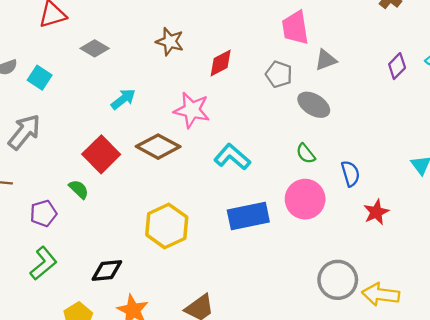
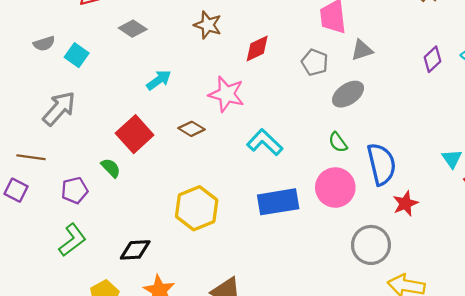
gray ellipse: (314, 105) -> (348, 94), turned -68
brown diamond: (158, 147) -> (191, 129), size x0.6
blue semicircle: (350, 174) -> (381, 164), size x1.6
gray circle: (338, 280) -> (371, 245), moved

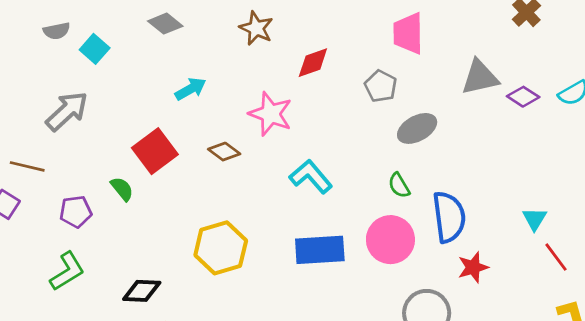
gray triangle: (362, 50) -> (480, 77), moved, size x1.4
purple diamond: (432, 59) -> (523, 97), turned 70

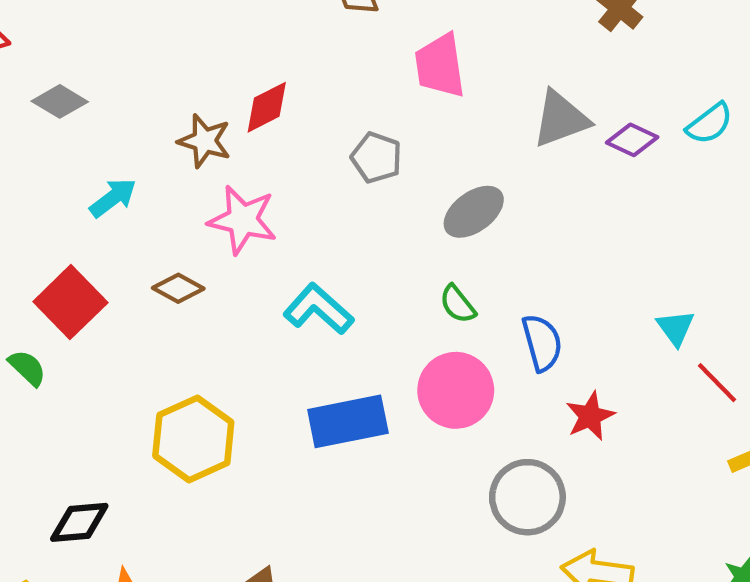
brown star: (256, 28) -> (205, 141), moved
red diamond: (313, 63) -> (267, 107), moved
gray pentagon: (381, 86) -> (376, 158), moved
blue semicircle: (449, 217) -> (542, 343), size x0.7

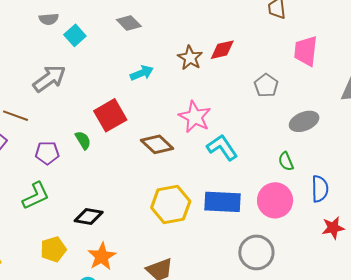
pink star: (243, 220) -> (195, 117), moved
brown diamond: (178, 288) -> (157, 144), moved, size x1.4
yellow hexagon: (193, 439) -> (171, 205), moved
gray circle: (527, 497) -> (256, 252), moved

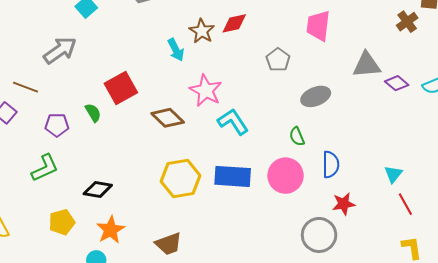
cyan arrow: (142, 73) -> (176, 50), moved, turned 85
gray circle: (256, 252) -> (319, 235), moved

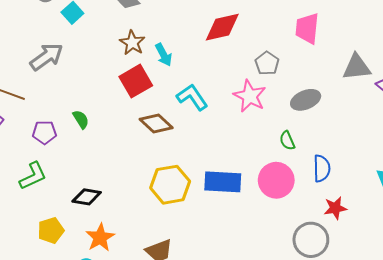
red diamond: (234, 23) -> (222, 27), size x1.4
brown star: (202, 31) -> (132, 43), moved
red square: (121, 88) -> (136, 81), moved
pink star: (206, 91) -> (250, 96), moved
cyan L-shape: (233, 122) -> (192, 97), moved

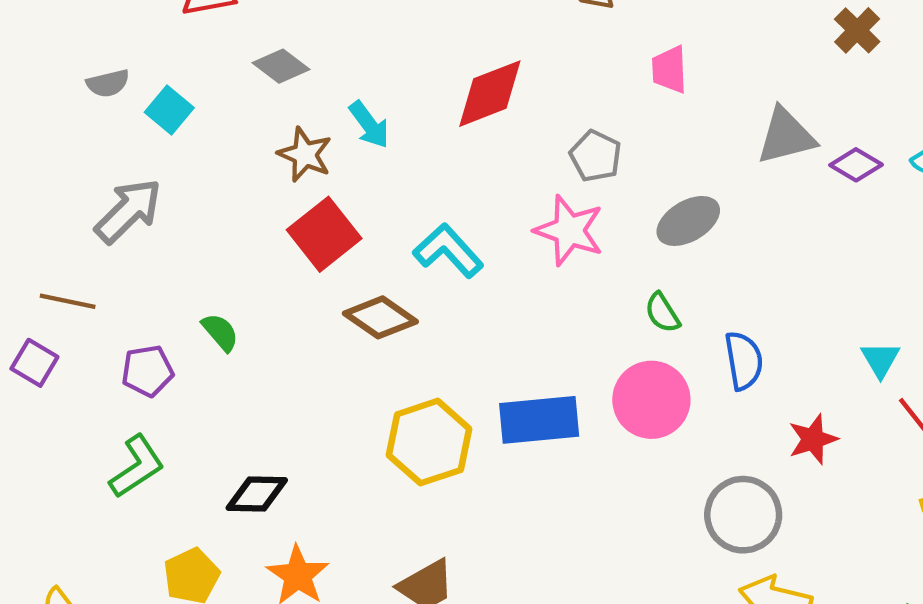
pink trapezoid: (307, 28) -> (669, 70), size x0.7
cyan arrow: (164, 55) -> (369, 125), moved
red star: (335, 208) -> (813, 439), moved

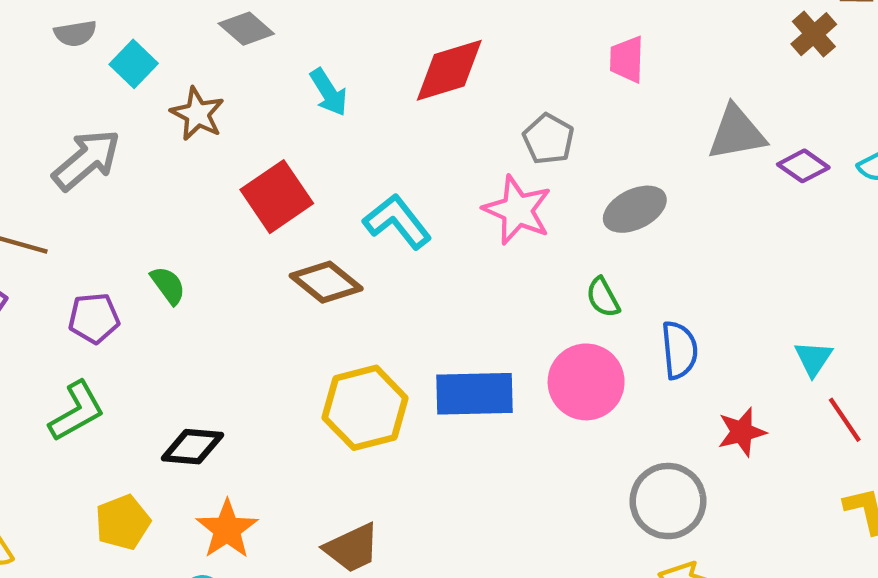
brown star: (305, 154) -> (197, 114), moved

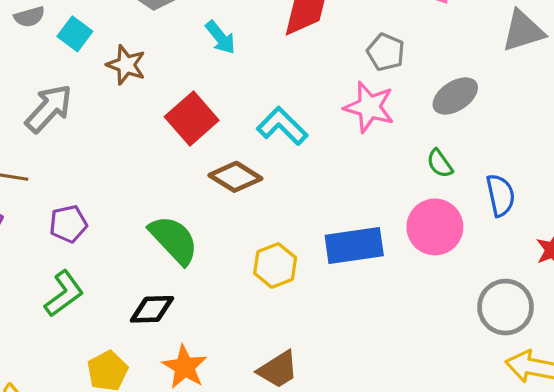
green semicircle: (168, 285) -> (174, 240), moved, size x1.8
yellow hexagon: (365, 408) -> (275, 266), size x0.7

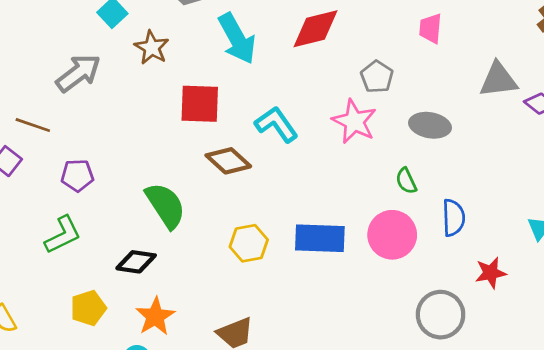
cyan arrow: (220, 37) -> (237, 39), size x1.6
gray ellipse: (455, 96) -> (430, 125), turned 33
red square: (192, 118) -> (200, 104), turned 33

